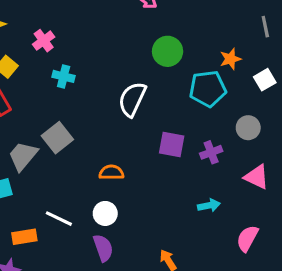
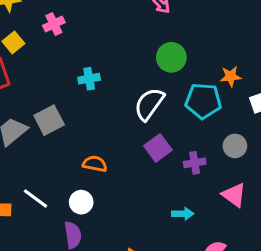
cyan cross: (64, 76) -> (89, 79), moved, turned -35
white semicircle: (132, 99) -> (149, 104), moved
purple square: (172, 144) -> (158, 148), turned 32

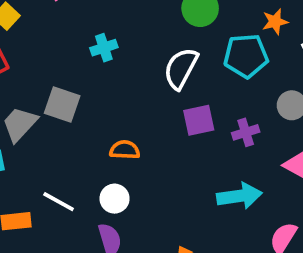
gray square: (49, 120) -> (62, 105), turned -36
purple square: (158, 148) -> (199, 120), turned 32
cyan arrow: (183, 214) -> (239, 196), size x1.6

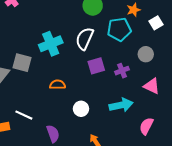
cyan cross: (104, 48) -> (51, 44), moved, size x1.6
white circle: (115, 199) -> (81, 109), moved

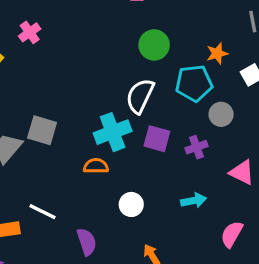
cyan cross: (51, 44) -> (113, 132), moved
gray circle: (146, 54) -> (221, 114), moved
purple square: (96, 66) -> (157, 139), turned 30
cyan arrow: (121, 105) -> (194, 201), size x0.7

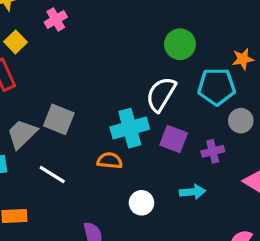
cyan arrow: (194, 201) -> (193, 192), moved
white line: (42, 212) -> (52, 175), moved

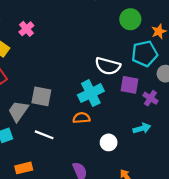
green circle: (180, 44) -> (130, 19), moved
white semicircle: (161, 94) -> (108, 66), turned -95
purple square: (174, 139) -> (130, 85), moved
purple cross: (213, 151) -> (150, 98), turned -32

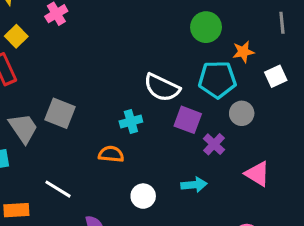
cyan cross: (91, 93) -> (131, 121), size x0.6
gray trapezoid: (18, 111) -> (23, 128), turned 100
white line: (44, 135) -> (58, 189), moved

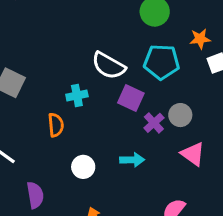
orange star: (243, 52) -> (200, 39), moved
gray circle: (242, 113) -> (180, 115), moved
orange semicircle: (111, 154) -> (56, 125), turned 75

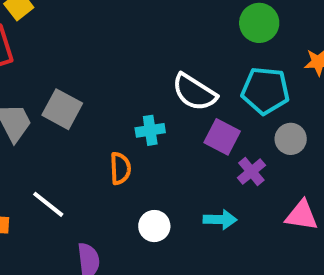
gray circle: (180, 115) -> (291, 139), moved
pink triangle: (193, 154) -> (302, 215), turned -30

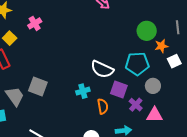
green circle: (259, 23) -> (147, 31), moved
orange semicircle: (120, 168) -> (103, 106), moved
pink triangle: (302, 215) -> (155, 115), moved

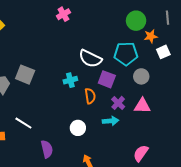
pink cross: (35, 23) -> (63, 14), moved
purple cross: (136, 105) -> (118, 103), moved

